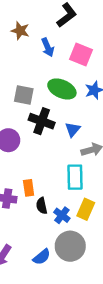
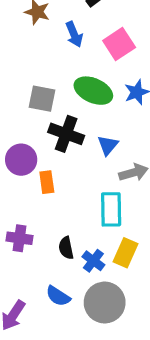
pink square: (81, 54) -> (119, 44), turned 35
orange rectangle: (29, 188) -> (47, 182), moved
blue semicircle: (42, 257) -> (58, 296), moved, turned 72

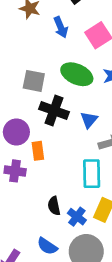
purple cross: (20, 238) -> (15, 171), moved

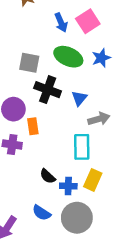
blue arrow: (61, 27) -> (61, 23), moved
black semicircle: (54, 206) -> (48, 176), turned -35
blue cross: (77, 217) -> (68, 186), turned -35

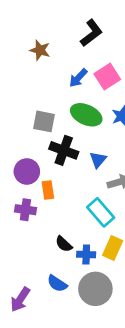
blue arrow: (61, 23) -> (78, 78), turned 66
cyan rectangle: (82, 147) -> (101, 212), turned -40

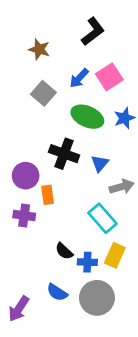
gray square: (44, 121) -> (43, 93), moved, turned 30

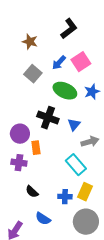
black semicircle: (64, 251) -> (32, 192), moved
gray circle: (97, 298) -> (86, 222), moved

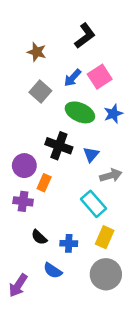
orange rectangle: (36, 148) -> (44, 183), turned 32
blue cross: (65, 197) -> (69, 243), moved

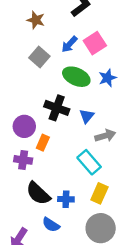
black semicircle: (39, 237) -> (38, 193), size x1.6

